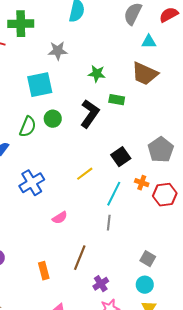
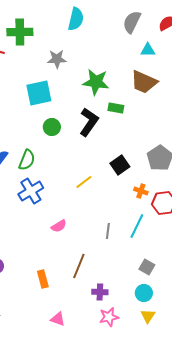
green star: (97, 74) -> (96, 82), size x1.5
green semicircle: (28, 127) -> (27, 160), moved
cyan line: (114, 194) -> (137, 226), moved
purple cross: (101, 284) -> (100, 292), turned 35

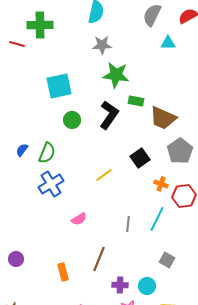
gray star: (57, 59) -> (102, 45), moved
brown trapezoid: (144, 82) -> (163, 118), moved
cyan circle: (144, 293) -> (147, 286), moved

